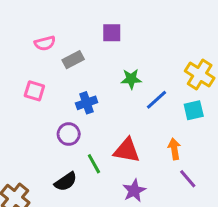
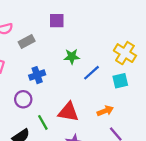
orange arrow: (174, 149) -> (105, 111), turned 77

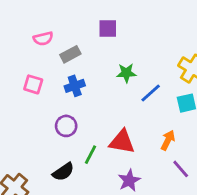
blue cross: (37, 75) -> (75, 86), moved
orange arrow: (105, 111) -> (168, 140), turned -42
green line: (43, 122) -> (90, 155), turned 56

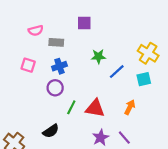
gray rectangle: (70, 54) -> (56, 42), turned 32
purple circle: (66, 126) -> (55, 88), moved
green line: (90, 155) -> (71, 107), moved
purple line: (181, 169) -> (124, 138), moved

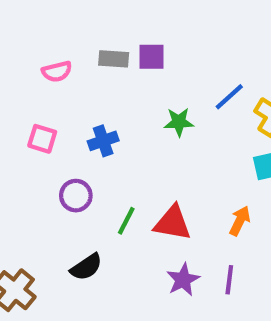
gray rectangle: (56, 42) -> (114, 59), moved
blue line: (117, 72) -> (229, 97), moved
purple circle: (55, 88) -> (76, 196), moved
purple line: (124, 138) -> (229, 280), turned 48

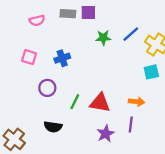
green star: (179, 122) -> (103, 38), moved
orange arrow: (240, 221) -> (136, 102), turned 70
black semicircle: (86, 267) -> (53, 127), turned 42
purple line: (229, 280) -> (131, 125), moved

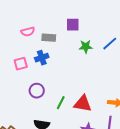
gray rectangle: (68, 14) -> (49, 38), moved
pink square: (29, 57) -> (21, 64), turned -32
blue cross: (62, 58) -> (42, 58), moved

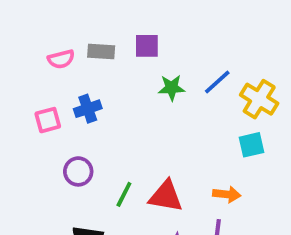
gray rectangle: (49, 38) -> (101, 52), moved

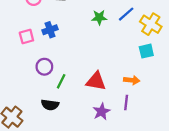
green line: (124, 194) -> (61, 81), moved

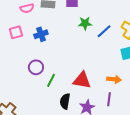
blue line: (126, 14) -> (104, 31), moved
pink square: (26, 36) -> (16, 32), moved
black semicircle: (50, 105) -> (65, 101), moved, turned 91

